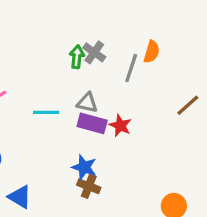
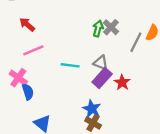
purple rectangle: (92, 123) -> (102, 78), turned -72

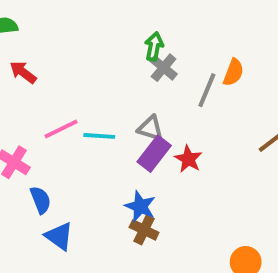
green arrow: (98, 29) -> (154, 47), moved
pink line: (33, 50) -> (61, 129), moved
blue semicircle: (28, 92) -> (41, 200), moved

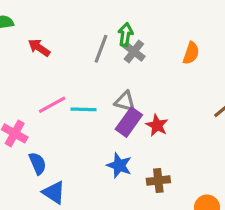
red arrow: (23, 72) -> (39, 48), moved
gray line: (207, 90) -> (101, 49), moved
brown cross: (144, 230) -> (158, 181), moved, turned -30

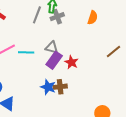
gray cross: (134, 51) -> (57, 17), turned 32
brown cross: (158, 181) -> (60, 87), moved

